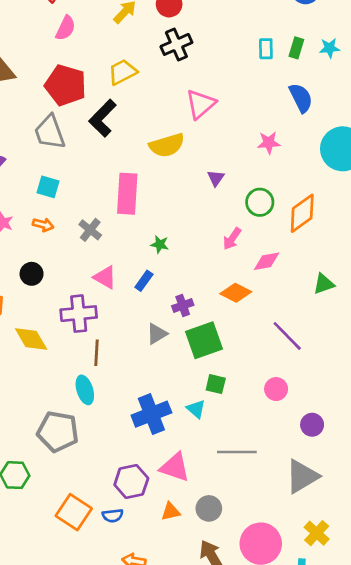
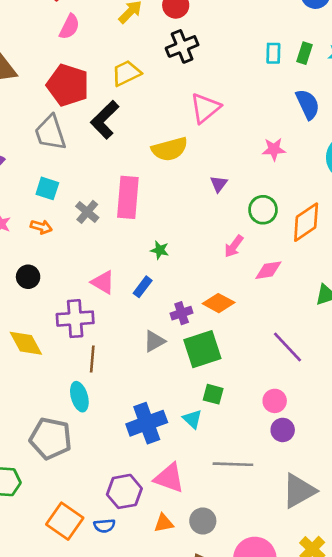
gray cross: (90, 230) -> (87, 212), moved
orange diamond: (236, 293) -> (219, 303), moved
purple circle: (312, 425) -> (283, 430), moved

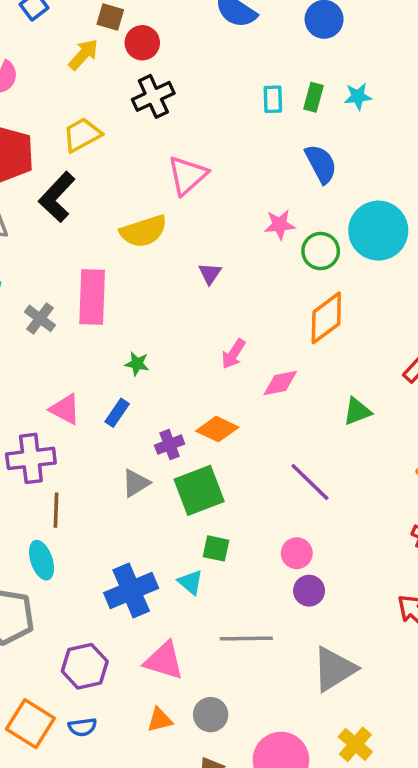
green circle: (263, 210) -> (321, 251), moved
purple hexagon: (124, 491) -> (85, 666), moved

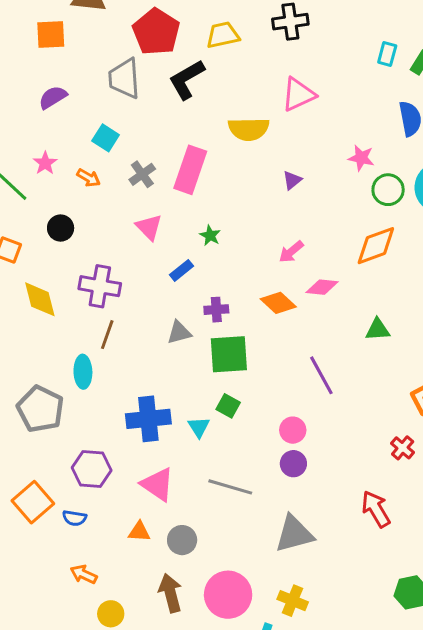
pink triangle: (65, 409) -> (149, 227), moved
orange diamond: (217, 429) -> (278, 303), moved
yellow cross: (355, 744) -> (293, 601), turned -36

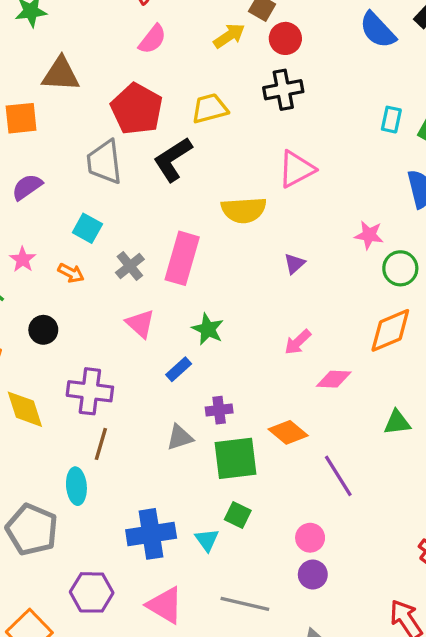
green star: (210, 235) -> (208, 329), size x1.4
orange diamond: (278, 303) -> (288, 432), moved

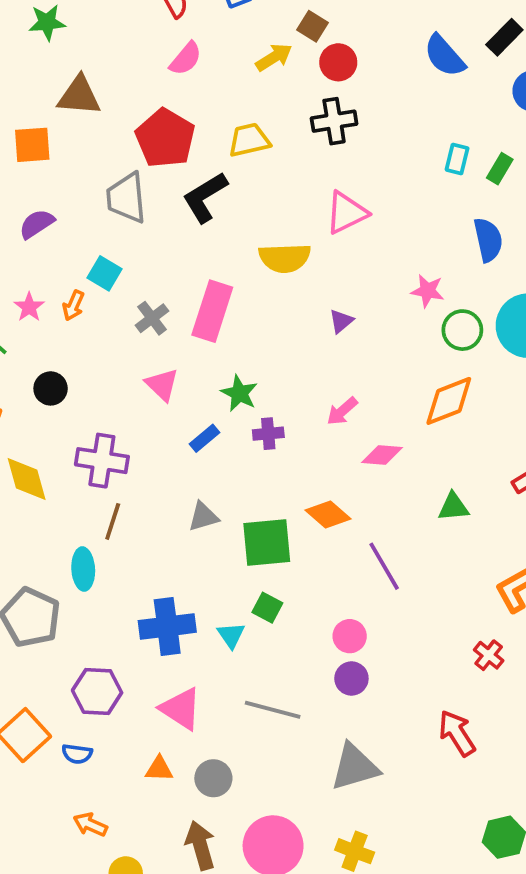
orange arrow: (71, 273) -> (73, 305), moved, turned 85
purple cross: (219, 410) -> (268, 434), moved

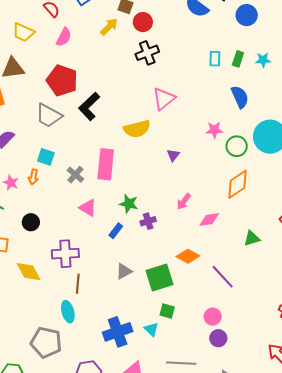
yellow trapezoid: (249, 140) -> (23, 32), moved, turned -130
gray trapezoid: (126, 198) -> (49, 116), turned -44

